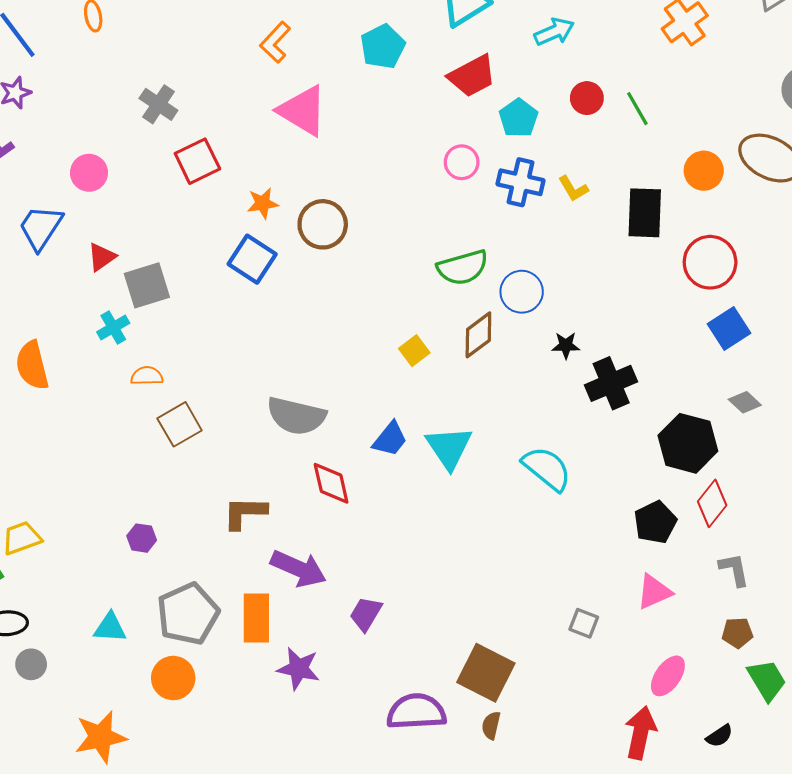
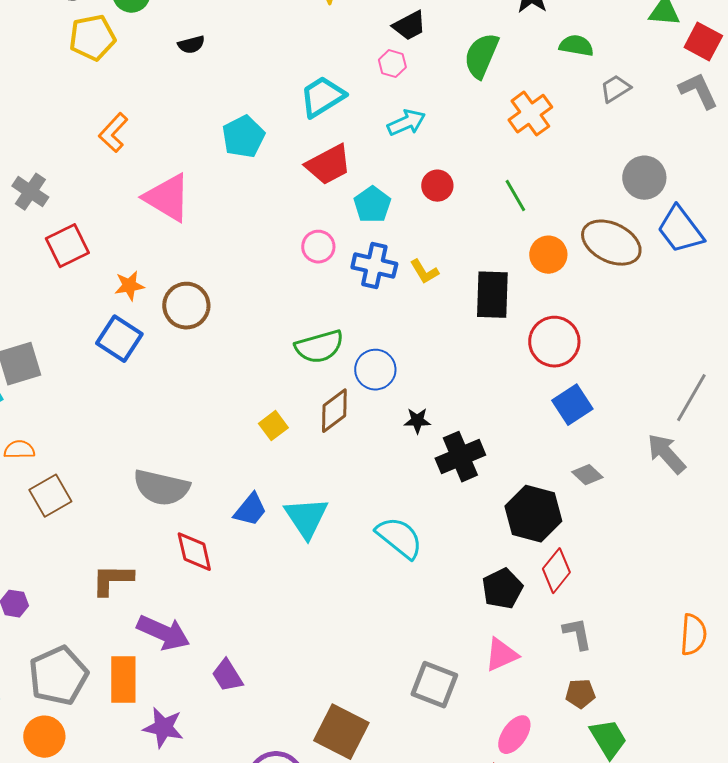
orange L-shape: (275, 42) -> (113, 133), moved
green line: (637, 109) -> (515, 196), moved
purple trapezoid: (366, 614) -> (227, 676), turned -63
gray square: (584, 623) -> (434, 685), size x1.6

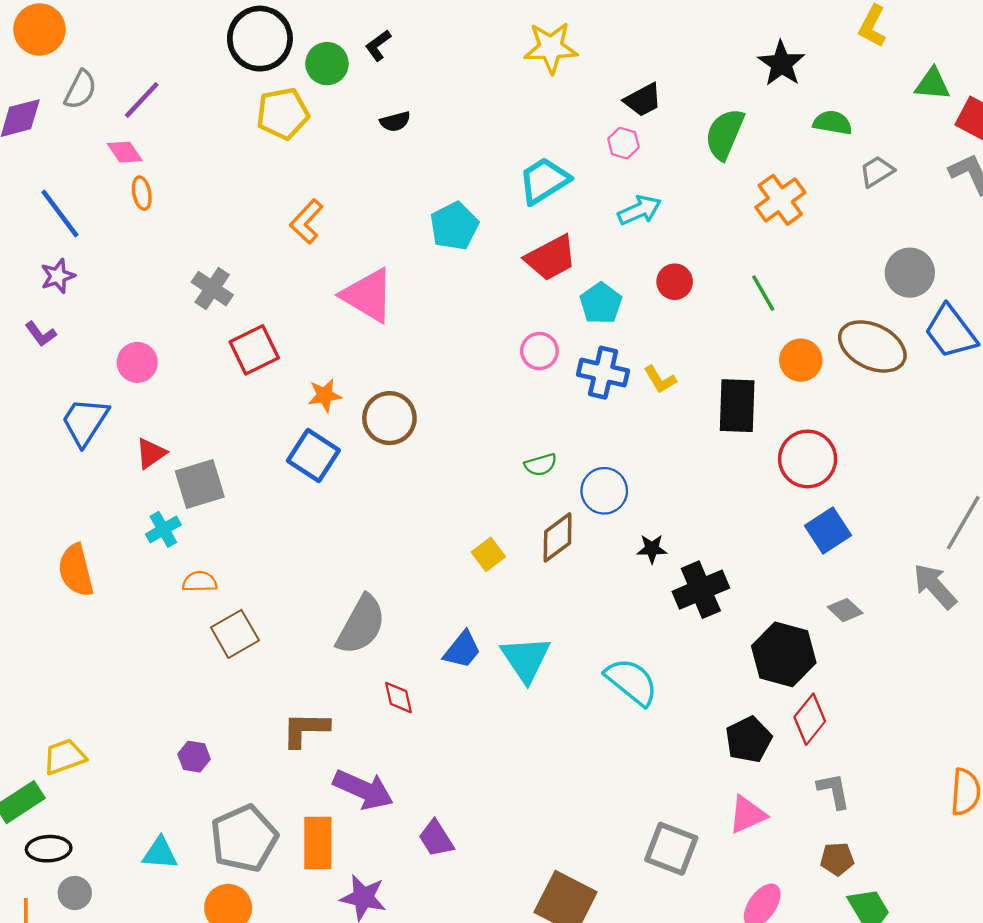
green semicircle: (319, 347) -> (541, 465), size x0.6
gray semicircle: (161, 488) -> (361, 625), turned -74
red diamond: (194, 552) -> (399, 698), size x0.7

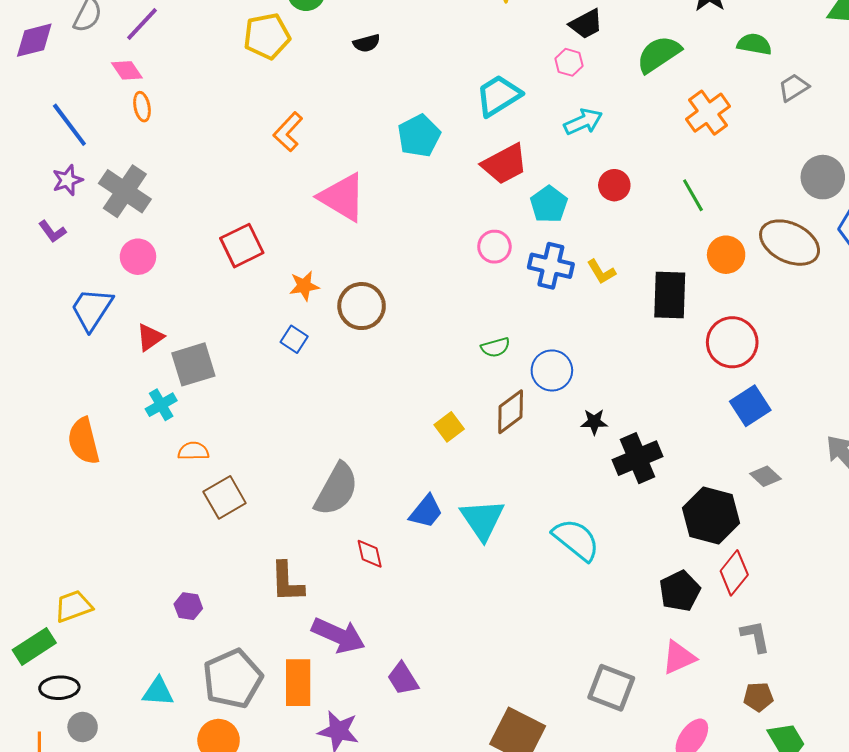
green semicircle: (725, 134) -> (659, 54), turned 33
gray cross: (212, 289) -> (125, 191), moved, size x1.4
blue square: (313, 456) -> (294, 339), size x0.6
brown L-shape: (305, 729) -> (287, 582), turned -93

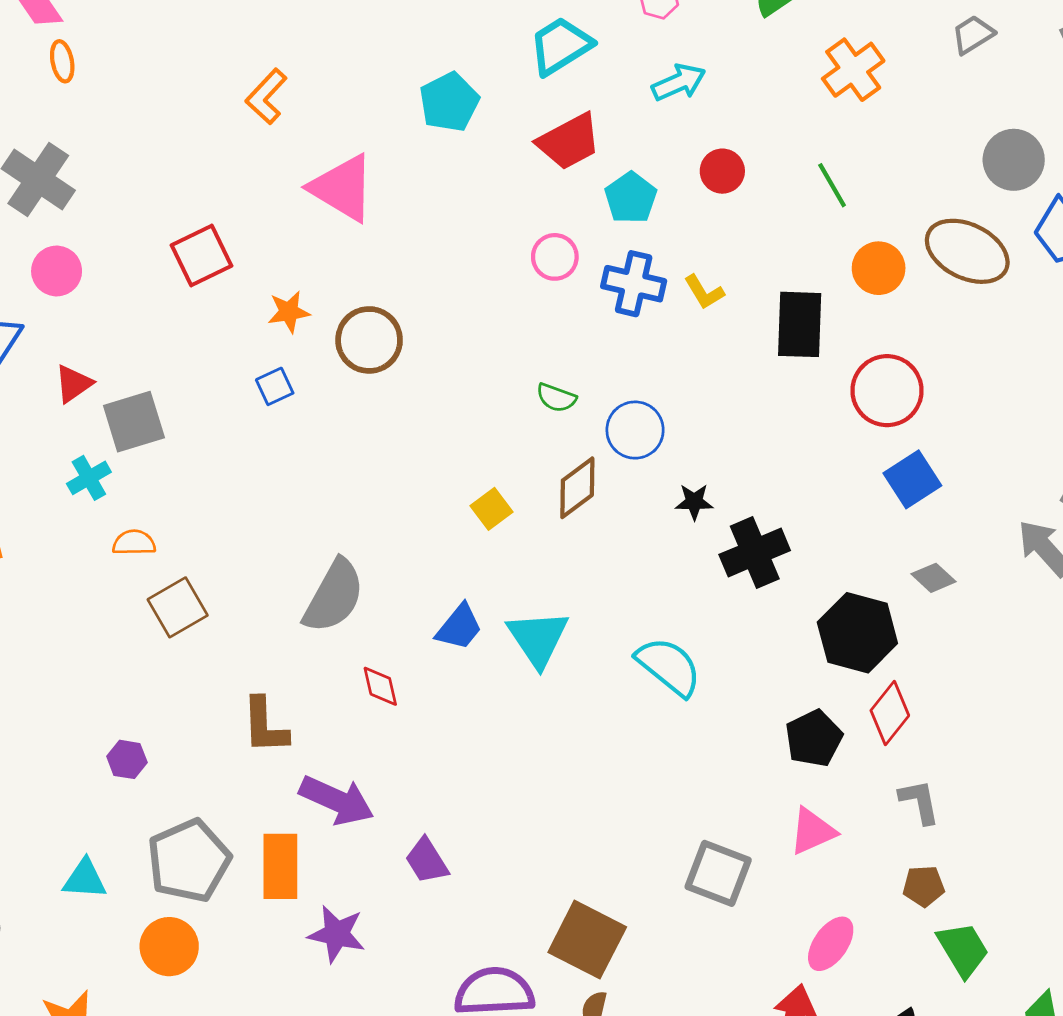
blue square: (294, 339) -> (275, 386), turned 32
green semicircle: (495, 347) -> (556, 398), turned 36

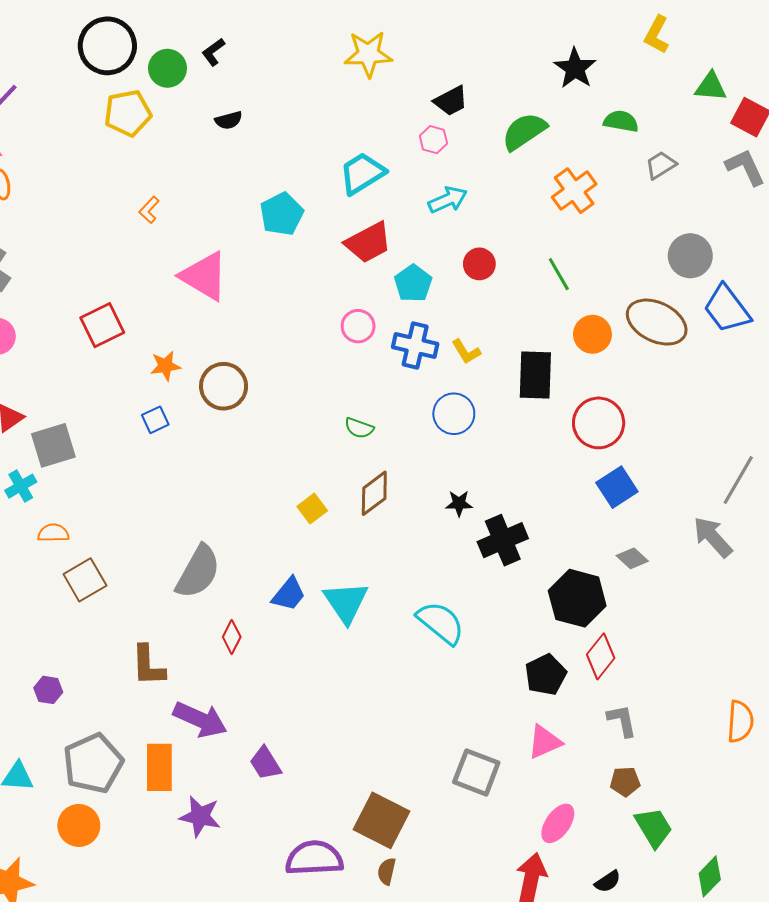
orange L-shape: (266, 96) -> (149, 210), size x0.7
blue circle: (635, 430) -> (454, 414), moved
red diamond: (380, 686) -> (232, 637), turned 40

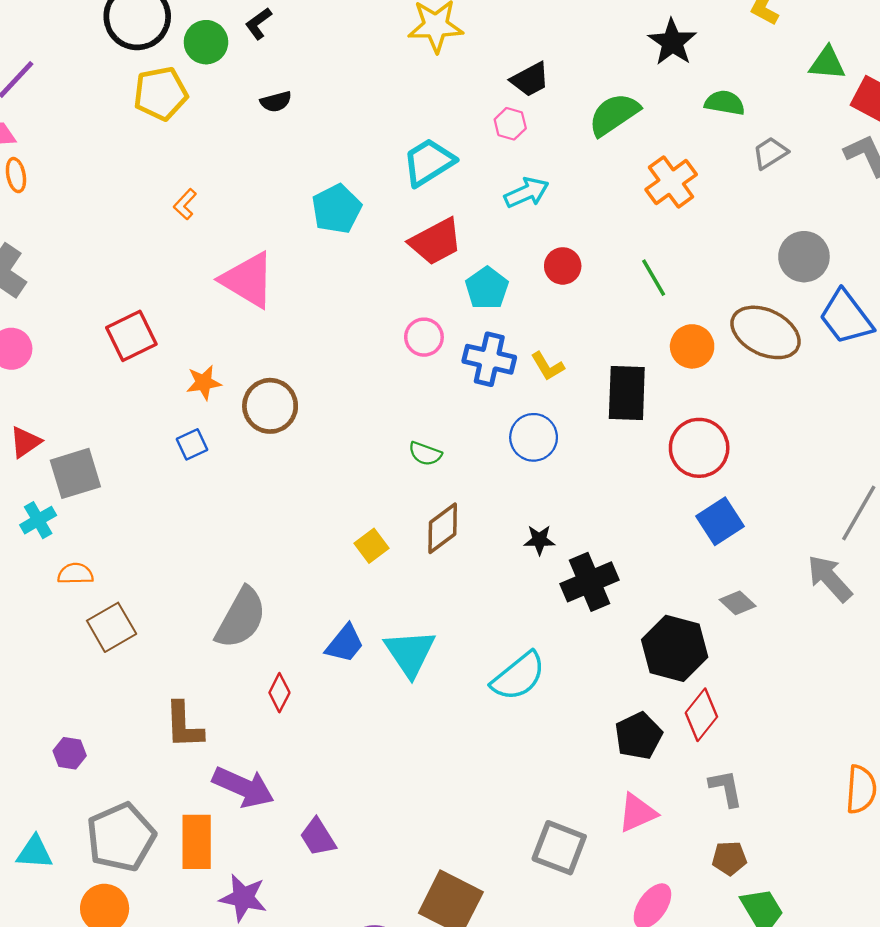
cyan semicircle: (441, 623) -> (518, 676), turned 102

